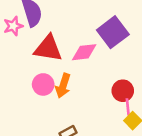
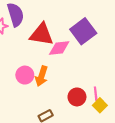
red triangle: (48, 48) -> (42, 34), moved
red circle: (123, 91) -> (77, 97), moved

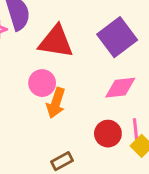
pink diamond: (59, 48) -> (120, 88), moved
pink circle: (25, 75) -> (42, 83), moved

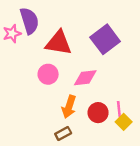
pink diamond: (120, 88) -> (85, 78), moved
orange arrow: (56, 103) -> (69, 107), moved

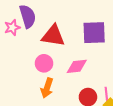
purple square: (105, 39) -> (94, 33), turned 35
orange arrow: (69, 107) -> (47, 88), moved

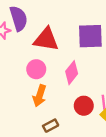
pink diamond: (77, 66) -> (72, 73), turned -45

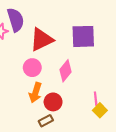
red triangle: (46, 39) -> (42, 40), turned -35
red circle: (84, 106) -> (53, 102), moved

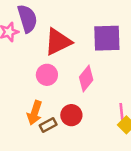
orange arrow: (35, 93) -> (35, 113), moved
brown rectangle: (46, 121) -> (48, 125), moved

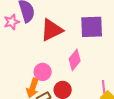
pink circle: (47, 75) -> (43, 72), moved

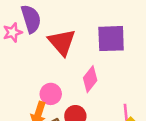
red triangle: (52, 30) -> (62, 42), turned -45

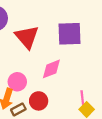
pink diamond: (90, 79) -> (51, 69), turned 30

